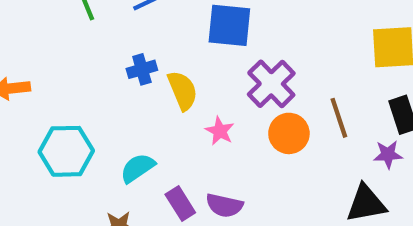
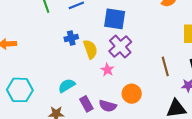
purple cross: (271, 84) -> (120, 46), moved
orange circle: (289, 133) -> (132, 94), moved
cyan hexagon: (66, 151) -> (20, 90), moved

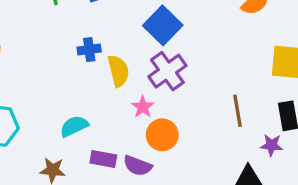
blue square: (115, 19) -> (163, 25), turned 30
orange circle: (132, 94) -> (162, 135), moved
purple rectangle: (86, 104) -> (103, 159), turned -56

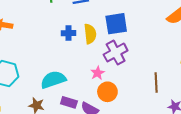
blue square: (163, 25) -> (116, 24), turned 30
yellow semicircle: (118, 71) -> (90, 34), moved
cyan semicircle: (74, 126) -> (53, 80), size x1.4

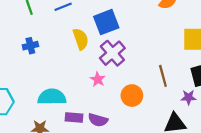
blue cross: (69, 33) -> (30, 46), moved
cyan semicircle: (53, 80) -> (52, 97), turned 30
orange circle: (107, 92) -> (132, 96), moved

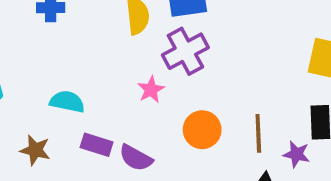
brown line: (163, 76) -> (258, 133), moved
cyan semicircle: (52, 97) -> (67, 102), size x0.7

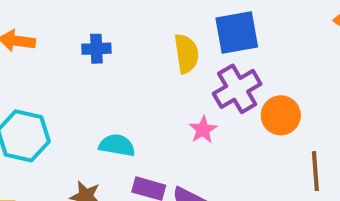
orange circle: (202, 130) -> (281, 115), moved

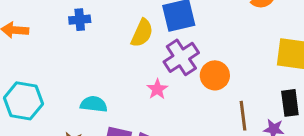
blue cross: (96, 49) -> (80, 20), moved
yellow semicircle: (186, 54) -> (142, 33), turned 36

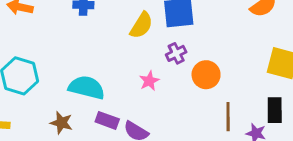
purple cross: (181, 57) -> (176, 53), size x0.6
cyan semicircle: (94, 104) -> (87, 88), size x1.4

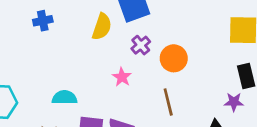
cyan semicircle: (87, 88) -> (65, 98), size x0.7
brown line: (228, 117) -> (168, 102), moved

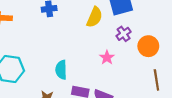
cyan semicircle: (65, 98) -> (61, 70), turned -96
brown line: (168, 102) -> (156, 80), moved

